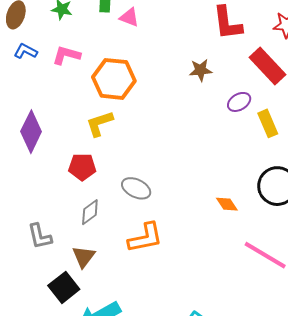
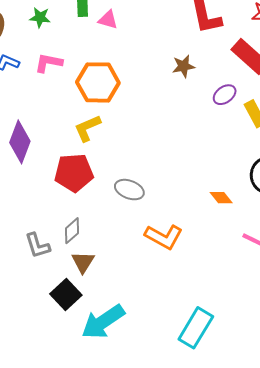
red pentagon: (82, 167) -> (74, 173), size x1.4
gray diamond: (90, 212) -> (72, 231), moved
orange L-shape: (145, 238) -> (164, 237), moved, turned 45

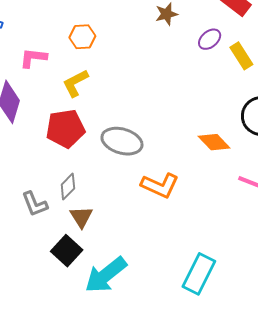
pink L-shape: (49, 63) -> (33, 58), moved
orange hexagon: (98, 82) -> (82, 37), size x0.6
gray ellipse: (129, 190) -> (122, 141), size x1.4
orange diamond: (221, 198) -> (214, 142), size x1.4

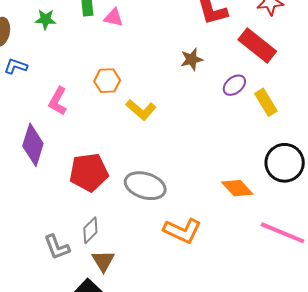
pink L-shape: (33, 58) -> (58, 101), turned -68
yellow L-shape: (75, 83) -> (141, 110), moved, turned -112

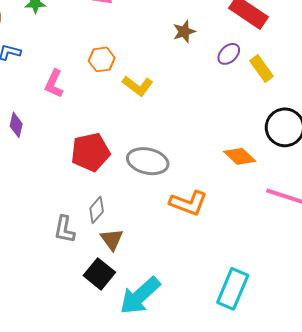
purple diamond: (33, 145) -> (16, 125), moved, size x0.6
gray L-shape: (57, 247) -> (64, 229), turned 36

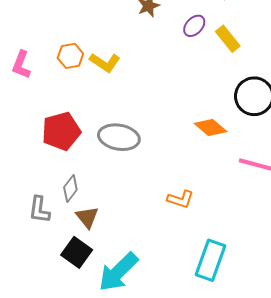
orange hexagon: (102, 59) -> (70, 56), moved
orange L-shape: (188, 203) -> (180, 199), moved, size x0.7

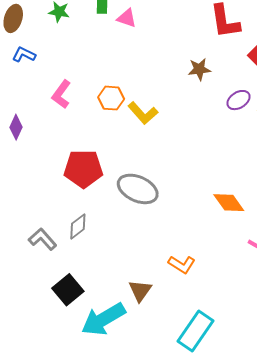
gray L-shape: (39, 210) -> (43, 239), turned 116
brown triangle: (87, 217) -> (140, 291), moved

